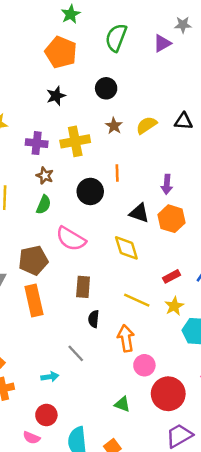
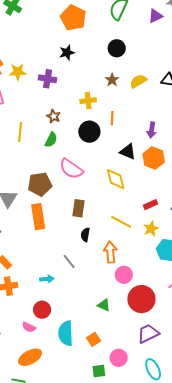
black circle: (106, 88) -> (117, 48), moved
yellow cross: (75, 141) -> (88, 101), moved, size x0.7
purple cross: (37, 143) -> (48, 79), moved

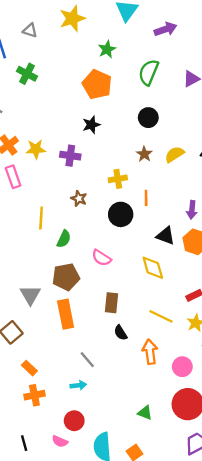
green semicircle: (51, 140) -> (64, 239), moved
pink semicircle: (71, 169) -> (101, 258), size x0.7
black semicircle: (85, 235) -> (120, 333), turned -40
gray line: (69, 262) -> (87, 360), moved
pink circle: (124, 275) -> (182, 367), moved

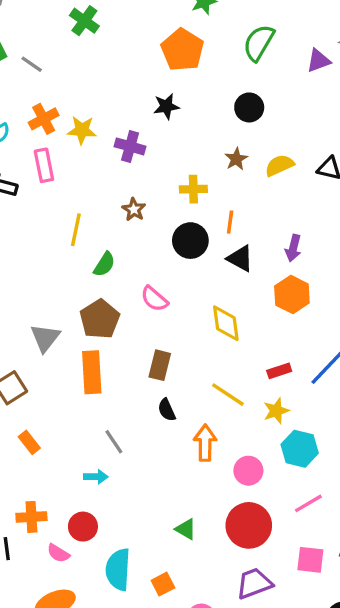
black triangle: (166, 236) -> (240, 258), moved
brown pentagon: (66, 277) -> (100, 319), turned -30
orange cross: (34, 395) -> (31, 517), moved

